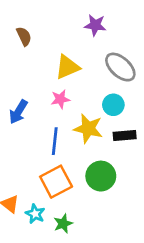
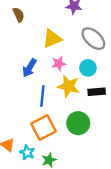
pink star: (60, 99) -> (59, 64), moved
blue arrow: (18, 112) -> (29, 68), moved

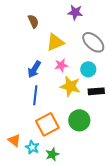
brown semicircle: (19, 15) -> (33, 21), moved
blue line: (42, 96) -> (35, 95), moved

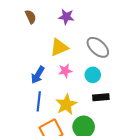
purple star: (75, 12) -> (66, 17), moved
brown semicircle: (33, 21) -> (31, 17), moved
yellow star: (70, 86) -> (66, 104), moved, turned 30

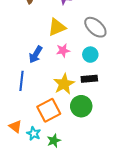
black rectangle: (101, 97) -> (89, 79), moved
blue line: (39, 101) -> (21, 81), moved

